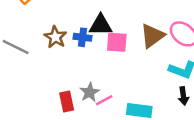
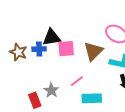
brown triangle: (152, 36) -> (93, 51), moved
pink line: (104, 100) -> (77, 81), moved

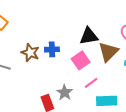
black triangle: (52, 37) -> (89, 36), moved
pink square: (66, 49) -> (81, 60), moved, turned -30

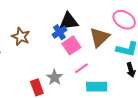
black triangle: (89, 36) -> (69, 21), moved
blue cross: (52, 49) -> (59, 32), moved, turned -32

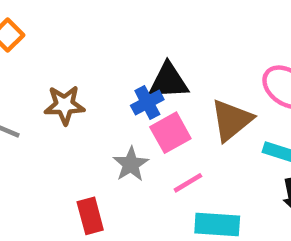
brown star: (21, 36) -> (64, 105), turned -30
gray star: (55, 77) -> (131, 164), moved

